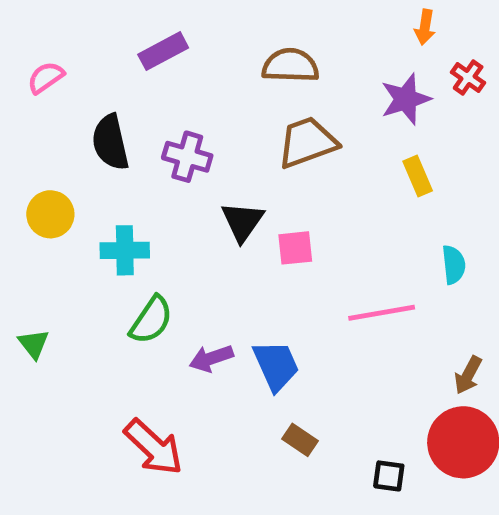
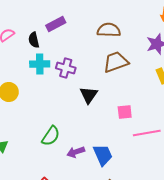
black semicircle: (110, 142) -> (34, 40), moved, size x0.7
pink square: (295, 248) -> (125, 112), moved
cyan cross: (125, 250) -> (40, 64), moved

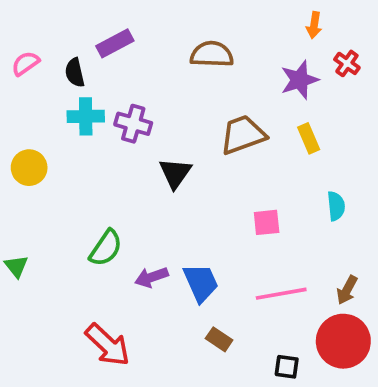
brown trapezoid: (116, 62) -> (243, 135), moved
pink square: (125, 112) -> (267, 222), moved
pink line: (147, 133) -> (281, 294), moved

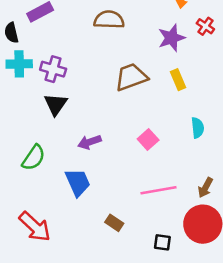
black triangle: (175, 173) -> (56, 104), moved
pink square: (267, 222) -> (148, 139), turned -36
purple arrow: (151, 277) -> (90, 142), moved
blue trapezoid: (201, 283) -> (78, 182), moved

